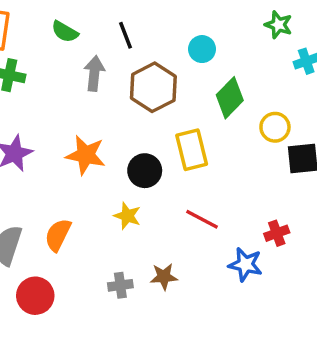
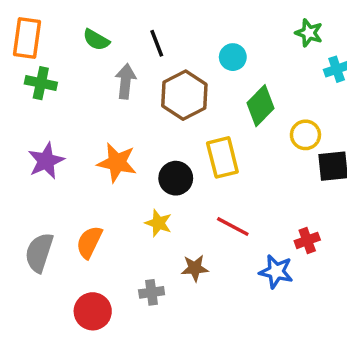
brown star: (164, 277) -> (195, 268), moved
red circle: (35, 296) -> (93, 311), moved

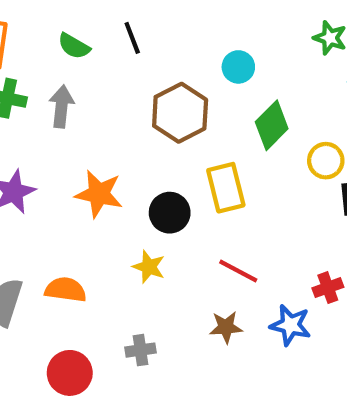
black line: (157, 43) -> (132, 38), moved
gray arrow: (126, 81) -> (61, 106), moved
orange semicircle: (89, 242) -> (66, 290), turned 72
brown star: (195, 268) -> (226, 327), moved

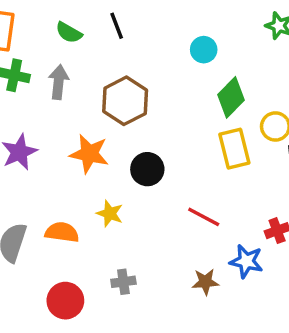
brown hexagon: (180, 113) -> (125, 101), moved
yellow rectangle: (226, 188) -> (234, 149), moved
yellow star: (149, 267) -> (110, 214), moved
brown star: (226, 327) -> (205, 282), moved

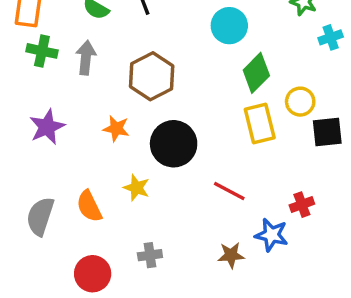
cyan circle: (204, 50) -> (229, 26), size x1.4
orange star: (89, 154) -> (116, 129), size x0.7
black circle: (147, 169) -> (174, 144), size x1.4
orange semicircle: (62, 232) -> (89, 206), turned -124

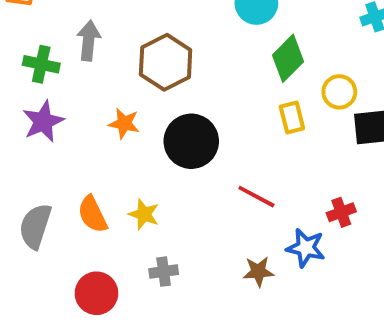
green cross: (42, 51) -> (41, 64), moved
yellow rectangle: (260, 124) -> (292, 118), size x0.7
yellow star: (136, 188) -> (144, 214), moved

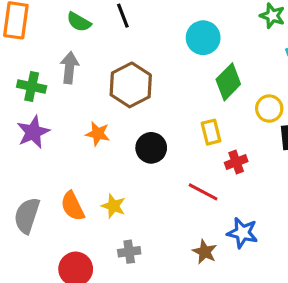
yellow rectangle: (292, 118) -> (211, 132), moved
black circle: (191, 141) -> (151, 148), size x0.7
red cross: (341, 212) -> (236, 162), moved
brown star: (258, 272) -> (205, 252), turned 30

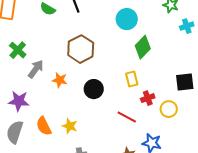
gray arrow: (69, 68) -> (36, 69), moved, turned 30
green cross: (32, 86) -> (18, 50), turned 30
yellow circle: (269, 109) -> (169, 109), moved
purple star: (33, 132) -> (19, 101), moved, turned 30

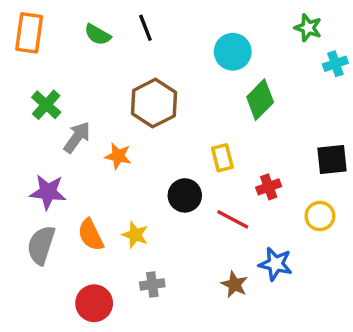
yellow rectangle: (132, 79) -> (222, 158), moved
black circle: (94, 89) -> (185, 195), moved
yellow circle: (169, 109) -> (320, 216), moved

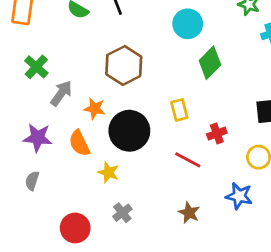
black circle: (185, 195) -> (129, 131), moved, size x1.5
orange semicircle: (91, 235) -> (79, 143), moved
gray semicircle: (41, 245) -> (32, 181), size x0.6
blue star: (275, 264) -> (239, 196), moved
gray cross: (152, 284) -> (122, 213), turned -30

